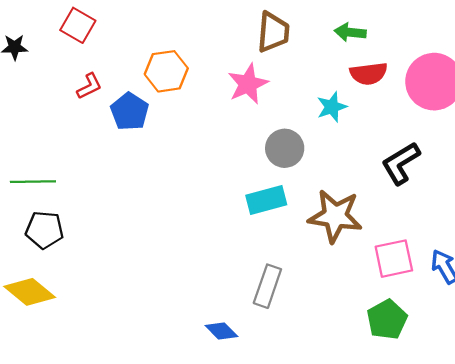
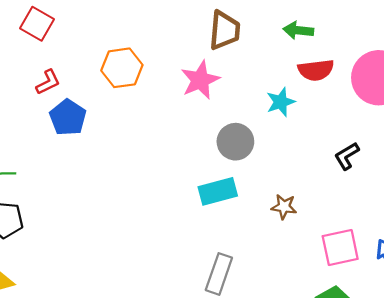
blue pentagon: (130, 111) -> (68, 117), moved
black L-shape: (401, 163) -> (347, 156), size x0.7
brown star: (335, 216) -> (284, 207), size x0.5

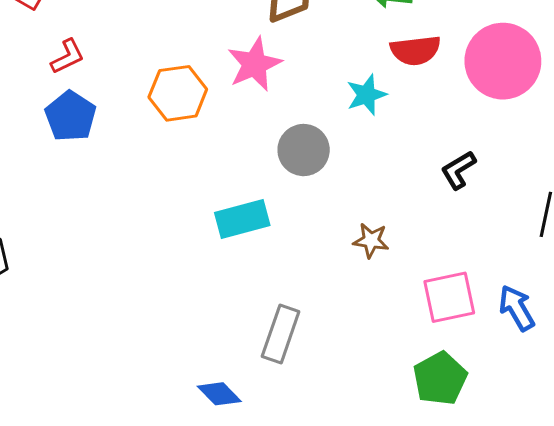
orange hexagon: (122, 68) -> (178, 93), moved
red L-shape: (48, 82) -> (67, 56), moved
cyan rectangle: (218, 191) -> (242, 219), moved

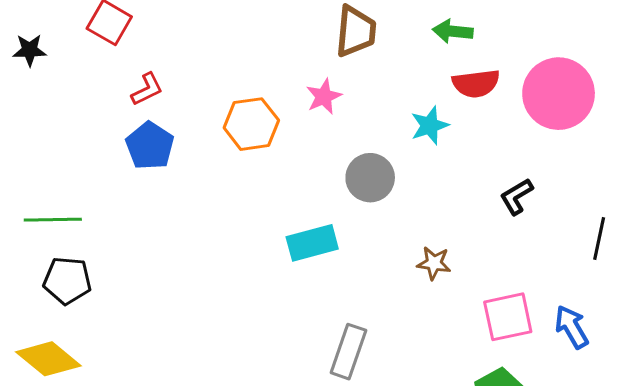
pink star: (255, 64) -> (324, 96), size x0.7

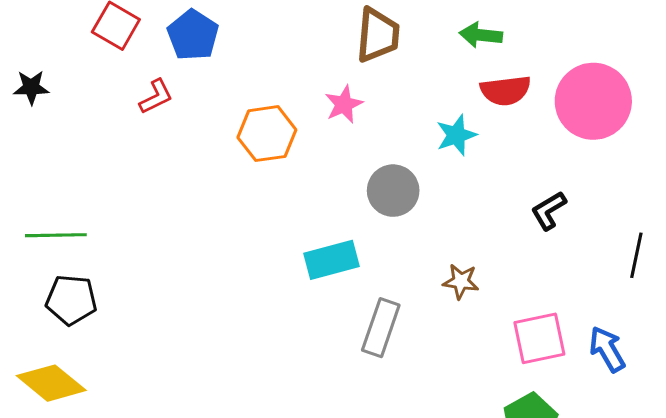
black star: (30, 50) -> (31, 87), moved
blue pentagon: (150, 146) -> (193, 35), moved
gray rectangle: (348, 352) -> (381, 328), moved

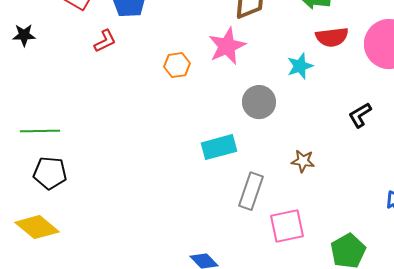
pink star: (344, 104) -> (227, 46), size x1.5
orange hexagon: (267, 134) -> (177, 65), size x0.7
pink square: (539, 338) -> (287, 226), moved

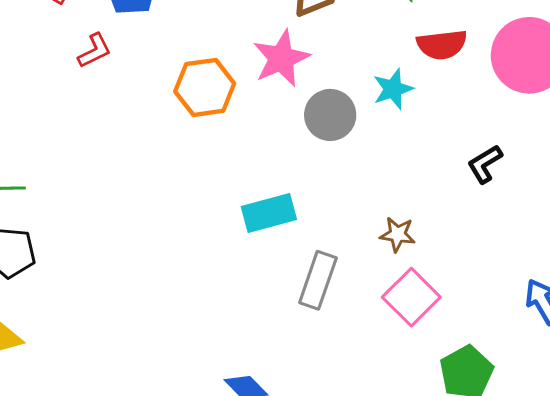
orange hexagon: (177, 65) -> (205, 87), size x1.5
gray circle: (259, 102) -> (330, 115), moved
pink square: (287, 226) -> (411, 297), moved, turned -33

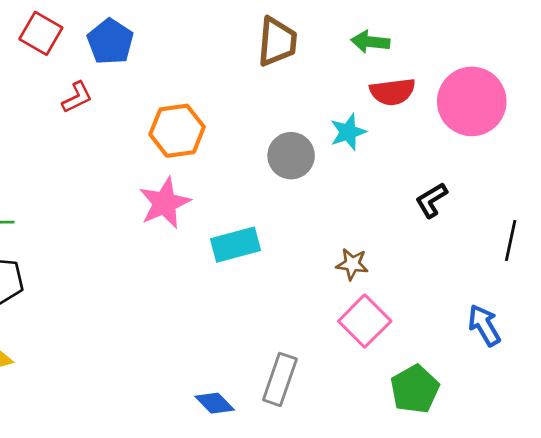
pink star: (281, 58) -> (165, 203), moved
gray rectangle: (318, 280) -> (280, 379), moved

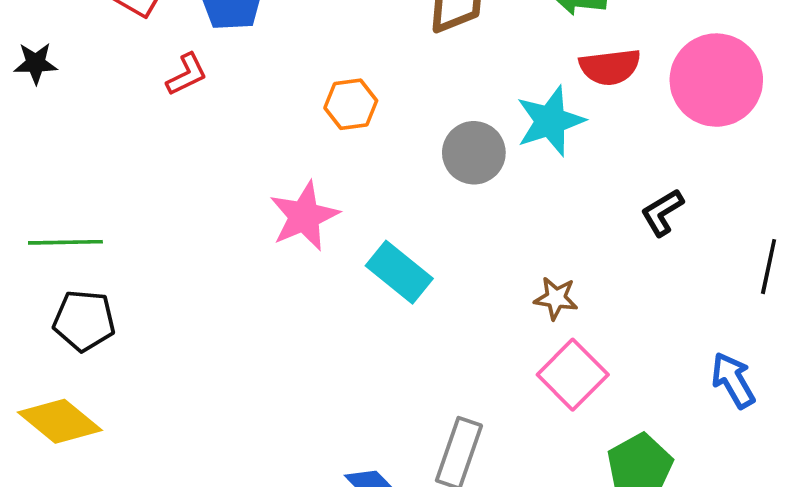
orange hexagon: (177, 131) -> (351, 104), moved, size x0.7
cyan star: (348, 132) -> (550, 121), size x1.4
cyan rectangle: (235, 245) -> (399, 272), turned 54

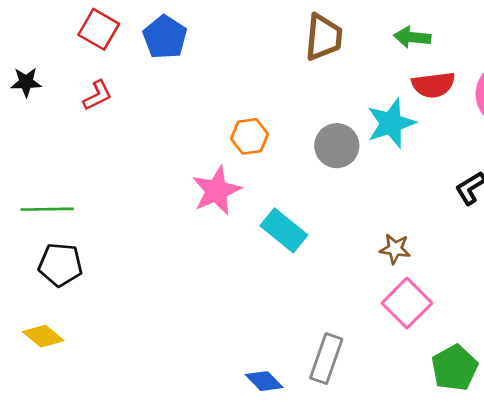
red L-shape: (187, 74) -> (97, 95), moved
orange hexagon: (351, 104) -> (250, 136), moved
yellow diamond: (60, 421) -> (43, 336), size x0.7

